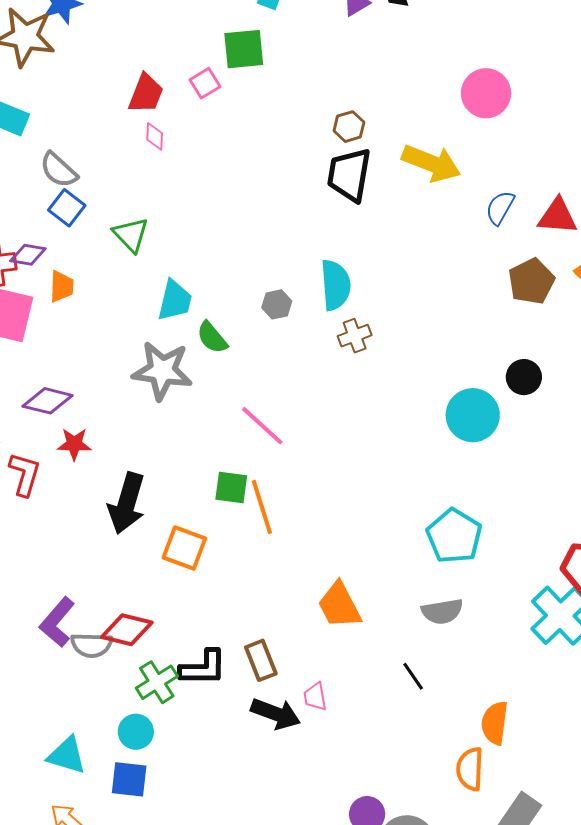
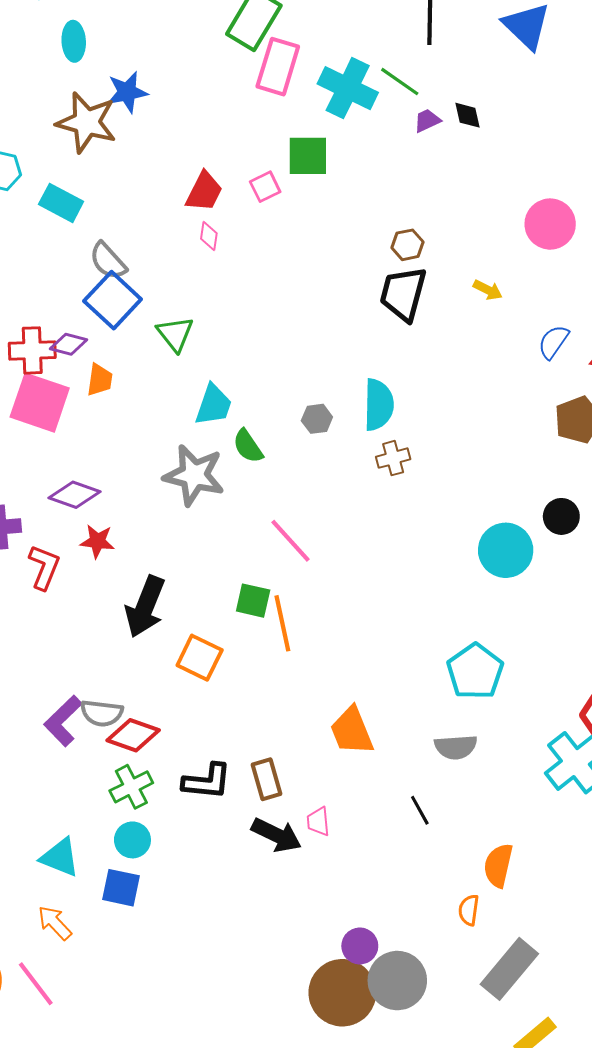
yellow arrow: (431, 163) -> (488, 290), size x0.5
blue square: (67, 208) -> (113, 300), size x1.5
gray semicircle: (92, 645) -> (102, 713), moved
green cross: (157, 682) -> (131, 787), moved
orange semicircle: (470, 769) -> (469, 910), size x0.7

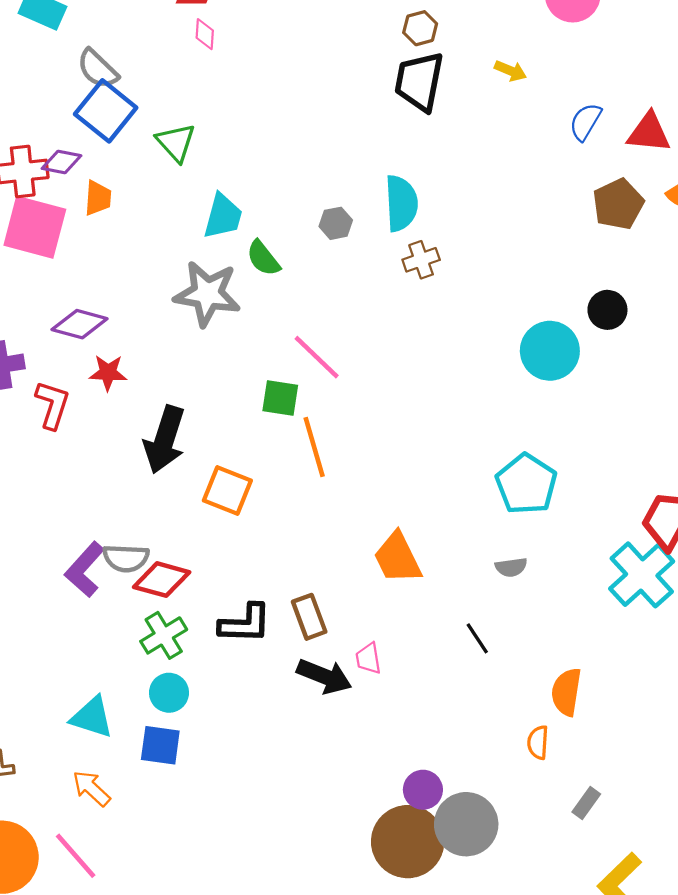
green square: (253, 601) -> (280, 398), moved
gray semicircle: (456, 747) -> (511, 567), size x0.7
gray rectangle: (509, 969) -> (586, 803), size x0.5

